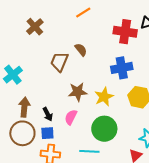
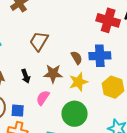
brown semicircle: (81, 50) -> (77, 58), moved
black arrow: (48, 114) -> (26, 76), moved

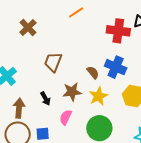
blue cross: (100, 56) -> (116, 67), turned 35

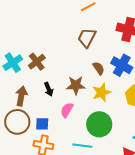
brown cross: (28, 27) -> (37, 62), moved
brown trapezoid: (53, 62) -> (87, 38), moved

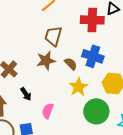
brown star: (76, 85) -> (46, 61), moved
green circle: (99, 124) -> (96, 111), moved

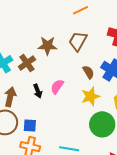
brown star: (46, 61) -> (47, 46), moved
pink semicircle: (48, 111) -> (57, 87), moved

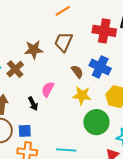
black arrow: (38, 91) -> (33, 104), moved
yellow star: (90, 96) -> (82, 95), turned 30

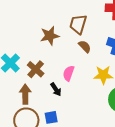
brown cross: (15, 69) -> (36, 69), moved
brown semicircle: (77, 72) -> (85, 46), moved

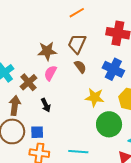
pink semicircle: (69, 73) -> (50, 73), moved

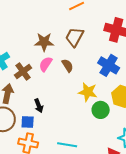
brown semicircle: (80, 67) -> (67, 66), moved
black arrow: (46, 105) -> (39, 106), moved
green circle: (109, 124) -> (101, 110), moved, size x0.7

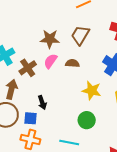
brown semicircle: (67, 66) -> (72, 63), turned -56
green circle: (101, 110) -> (87, 120), moved

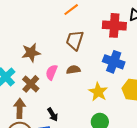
brown star: (50, 39) -> (31, 53), moved
yellow star: (92, 91) -> (98, 92), turned 30

